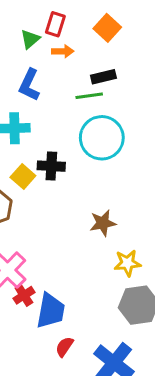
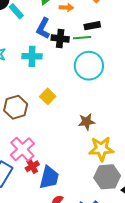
black cross: (51, 166) -> (60, 38), moved
yellow square: (23, 177) -> (48, 96), moved
yellow star: (127, 263) -> (101, 149), size x1.4

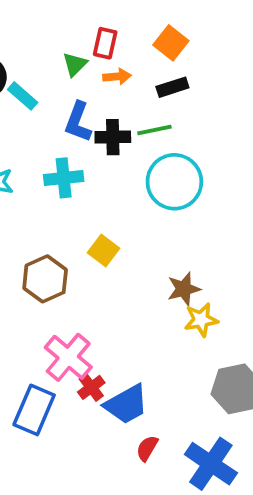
black rectangle: (92, 26) -> (172, 87), moved
yellow star: (101, 149) -> (201, 320), moved, size x0.7
blue trapezoid: (49, 177) -> (126, 404), turned 55

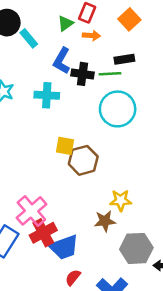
black rectangle: (172, 87) -> (124, 59), moved
yellow square: (103, 250) -> (65, 146), turned -36
brown hexagon: (45, 279) -> (83, 160), moved
brown star: (184, 289) -> (105, 221), moved
red cross: (91, 387) -> (43, 233), size x1.5

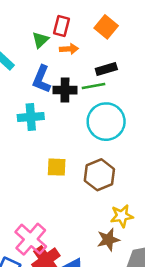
brown hexagon: (83, 160) -> (99, 175), moved

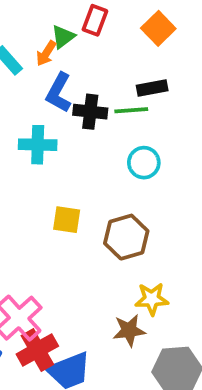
orange arrow: (69, 49) -> (46, 53), moved, turned 120
cyan circle: (106, 122) -> (144, 163), size x0.6

